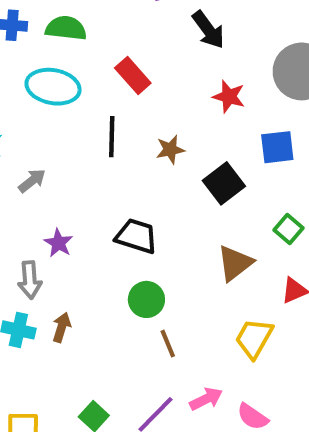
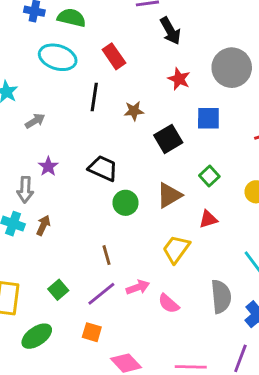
green circle: (146, 299) -> (125, 203), moved
brown line: (168, 344) -> (107, 255), moved

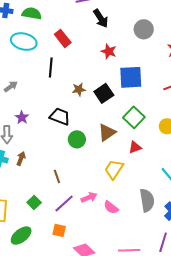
gray circle: (232, 68) -> (144, 29), moved, size x0.7
brown star: (134, 111) -> (79, 89), moved
blue square: (208, 118) -> (131, 77), size x1.4
green square: (209, 176) -> (134, 117), size x1.5
brown line: (107, 255) -> (57, 176), moved

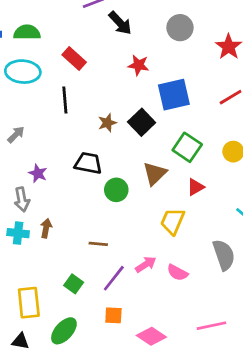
brown line: (57, 176) -> (98, 244), turned -56

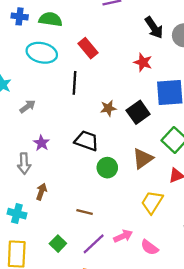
black arrow: (120, 23) -> (154, 28), moved
cyan cross: (18, 233) -> (17, 214), moved

